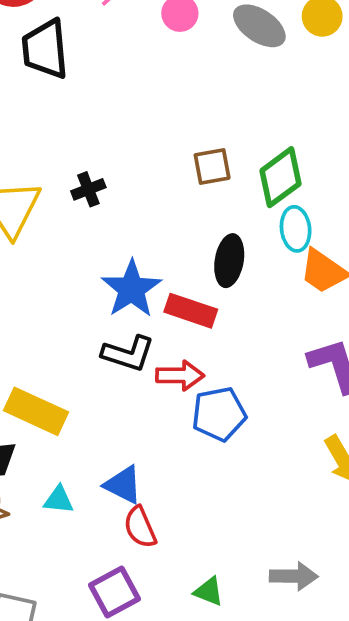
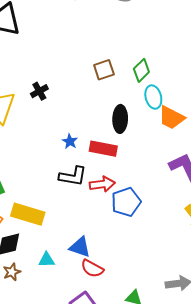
green diamond: (280, 177) -> (141, 70), size x0.7
blue star: (131, 289) -> (70, 141), size x0.5
red semicircle: (140, 527) -> (92, 268), turned -30

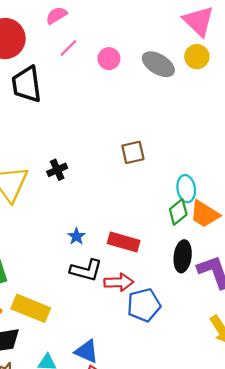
green diamond: (141, 70) -> (178, 212), moved
black ellipse: (120, 119) -> (183, 256), moved
blue star: (70, 141) -> (76, 236), moved

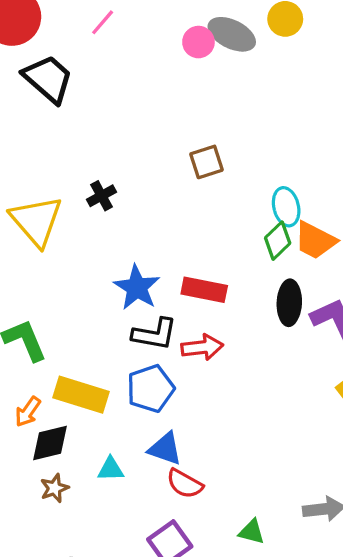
pink circle: (109, 59) -> (198, 42), moved
black trapezoid: (27, 84) -> (48, 79), turned 144
blue star: (76, 236) -> (137, 287), size x1.8
blue pentagon: (144, 305) -> (150, 389), moved

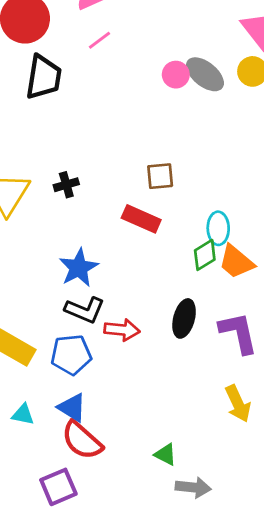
black trapezoid: (48, 79) -> (44, 77), turned 45
red rectangle: (204, 290) -> (141, 219), moved
black ellipse: (289, 303) -> (184, 318), moved
red semicircle: (185, 484) -> (82, 440), size x1.4
green triangle: (252, 532) -> (165, 454), moved

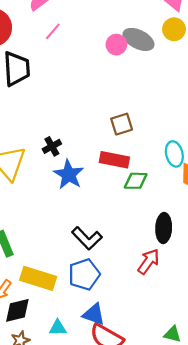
green diamond: (205, 255) -> (136, 181), moved, turned 45
blue star: (79, 268) -> (69, 175), moved
black L-shape: (85, 310) -> (87, 238), turned 36
red arrow: (122, 330) -> (149, 261), moved, turned -48

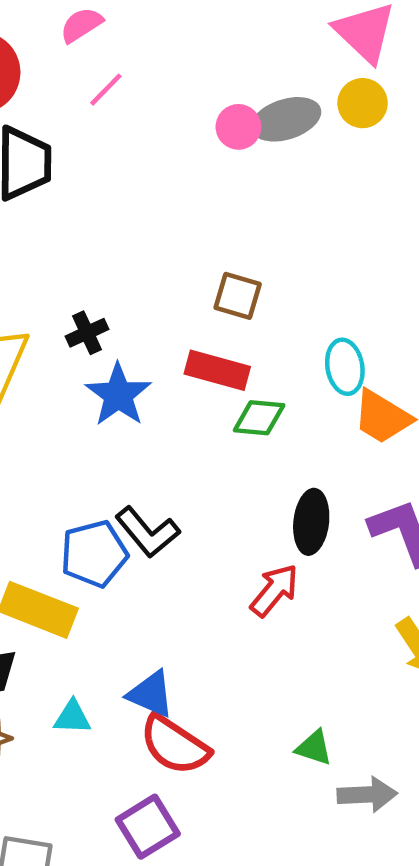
gray ellipse: (138, 39) -> (286, 119), turned -48
brown square: (122, 124) -> (238, 296), turned 30
blue pentagon: (84, 274) -> (94, 554), moved

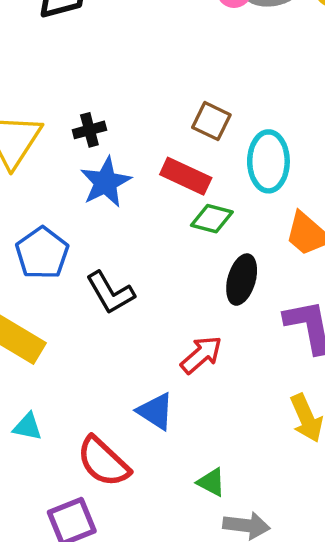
cyan ellipse: (345, 367) -> (268, 161), moved, size x1.4
black ellipse: (311, 522) -> (242, 280), moved
blue pentagon: (94, 554) -> (42, 253), moved, turned -30
blue triangle: (151, 694) -> (156, 411), moved

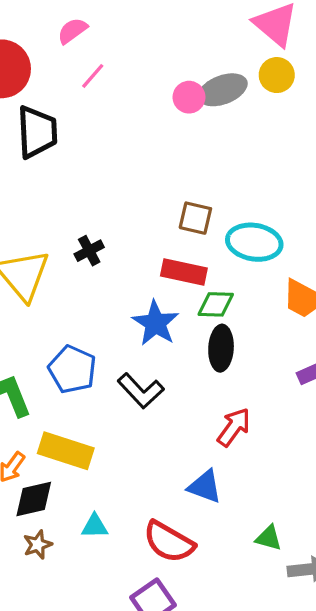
cyan ellipse: (268, 161) -> (254, 242), turned -68
blue star: (106, 182) -> (156, 323), moved
black ellipse: (242, 280) -> (221, 348), moved

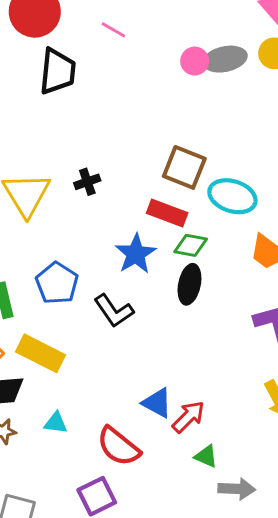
pink line: (93, 76) -> (113, 30), turned 70
brown square: (195, 218) -> (184, 167), size x1.4
red arrow: (234, 427) -> (188, 417), moved

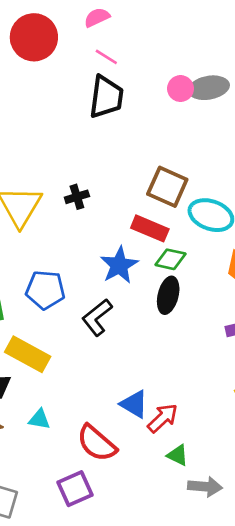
black trapezoid: (57, 71) -> (106, 97), moved
blue pentagon: (57, 283) -> (45, 290), turned -30
black L-shape: (114, 311) -> (97, 317), turned 84

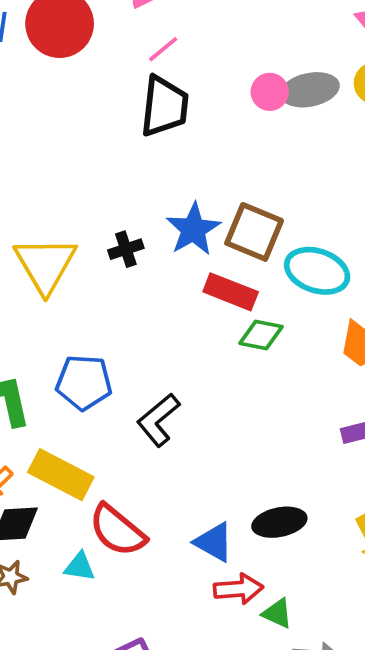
pink line: (106, 57) -> (163, 49), turned -70
blue star: (119, 265) -> (193, 229), moved
black ellipse: (168, 295) -> (279, 522), moved, turned 66
red arrow: (163, 418) -> (238, 589), moved, turned 40
red semicircle: (97, 443) -> (117, 530), moved

